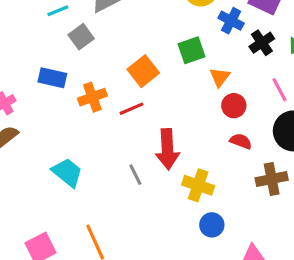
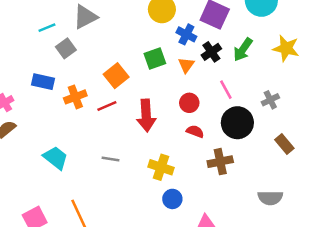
orange triangle: (220, 77) -> (186, 65), moved
red arrow: (167, 149) -> (146, 115), moved
gray line: (135, 175) -> (110, 159), turned -54

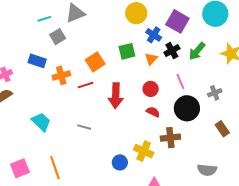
yellow cross: (161, 167) -> (144, 151), moved
blue circle: (172, 199) -> (120, 162), moved

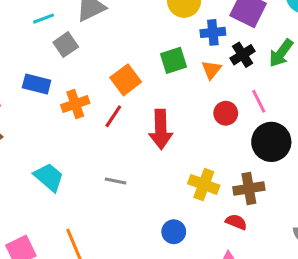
blue cross: (154, 35) -> (213, 32), turned -35
red line: (85, 85) -> (113, 116), turned -35
red circle: (151, 89) -> (226, 113), moved
red semicircle: (153, 112) -> (236, 222), moved
yellow cross: (144, 151) -> (204, 184), moved

